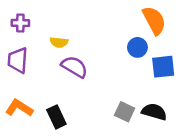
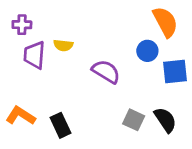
purple trapezoid: (18, 60) -> (34, 55), moved
purple semicircle: (74, 67) -> (106, 72), moved
black semicircle: (154, 112) -> (165, 120), turned 40

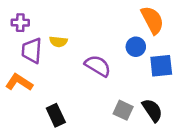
orange L-shape: (21, 116) -> (19, 82), moved

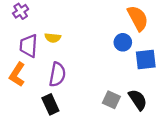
purple cross: (20, 23) -> (21, 11), moved, turned -35
purple semicircle: (98, 66) -> (57, 74), moved, turned 70
orange L-shape: (19, 82) -> (17, 74), turned -90

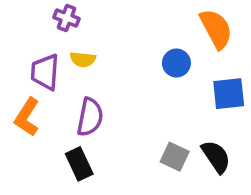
purple cross: (21, 11) -> (67, 18), moved, turned -35
blue circle: (123, 42) -> (176, 63), moved

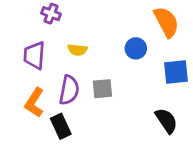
yellow semicircle: (83, 59) -> (77, 50), moved
orange L-shape: (27, 117) -> (34, 103), moved
gray square: (175, 157) -> (102, 89), moved, turned -30

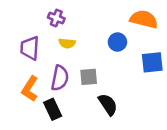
purple cross: (51, 14) -> (56, 18), moved
orange semicircle: (166, 22) -> (144, 19), turned -48
black semicircle: (166, 121) -> (108, 104), moved

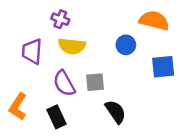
yellow semicircle: (67, 43) -> (72, 46), size x1.5
purple semicircle: (60, 78) -> (64, 83), turned 140
orange L-shape: (30, 89) -> (18, 107), moved

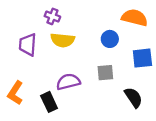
gray square: (95, 82) -> (105, 73), moved
purple semicircle: (64, 83) -> (68, 82), moved, turned 105
black semicircle: (116, 112) -> (133, 97), moved

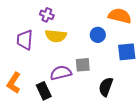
gray square: (105, 73) -> (83, 65), moved
black semicircle: (133, 97) -> (106, 87), moved, turned -126

